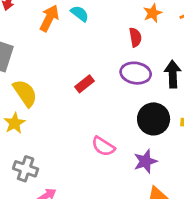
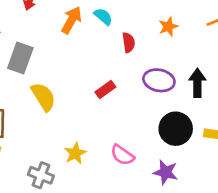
orange star: (153, 13) -> (168, 27), moved
red semicircle: (135, 37) -> (129, 43), moved
yellow star: (15, 123) -> (75, 153), moved
purple star: (145, 161) -> (166, 172), turned 30

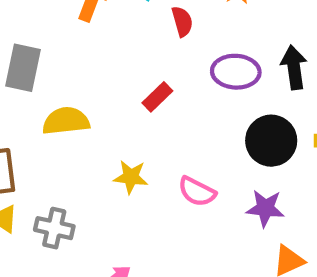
yellow semicircle: (43, 97) -> (66, 121), turned -56
yellow star: (75, 153) -> (131, 177), moved, turned -30
gray cross: (41, 175) -> (54, 228), moved

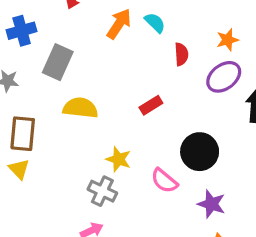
purple ellipse: (236, 72) -> (224, 77), moved, turned -52
black circle: (271, 141) -> (200, 152), moved
gray cross: (54, 228) -> (102, 191), moved

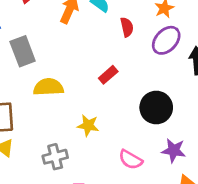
gray rectangle: (58, 62) -> (23, 51), turned -36
pink semicircle: (164, 181) -> (131, 160), moved
gray cross: (102, 191) -> (55, 157), moved, turned -30

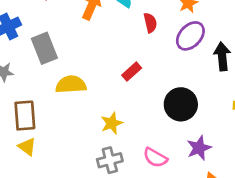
yellow star: (88, 125) -> (112, 123), turned -30
purple star: (174, 150) -> (199, 148), turned -30
gray cross: (55, 157) -> (110, 160), moved

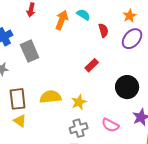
yellow semicircle: (71, 84) -> (51, 97), moved

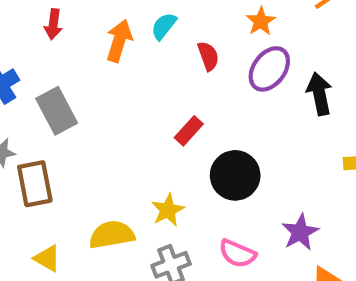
cyan semicircle: (83, 15) -> (164, 26), turned -80
black circle: (127, 87) -> (235, 175), moved
yellow semicircle: (51, 97) -> (112, 235), moved
brown rectangle: (18, 99) -> (35, 184), moved

